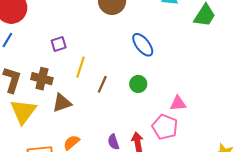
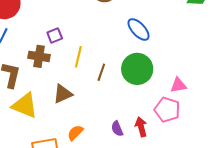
brown cross: (42, 79) -> (39, 56), moved
green circle: (138, 84) -> (137, 69), size x1.8
yellow triangle: (23, 111) -> (25, 105), turned -40

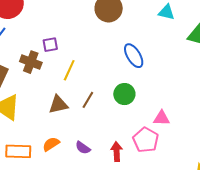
green circle: (137, 69) -> (124, 94), size x0.7
brown line: (101, 72) -> (88, 100), moved
brown triangle: (63, 94) -> (58, 105), moved
purple semicircle: (117, 129) -> (83, 148), moved, turned -42

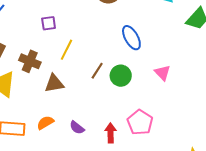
brown cross: (31, 62) -> (30, 61), moved
brown line: (88, 100) -> (97, 71), moved
pink triangle: (162, 118) -> (162, 73), moved, turned 42

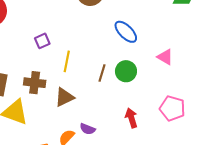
pink pentagon: (140, 122) -> (172, 108), moved
purple semicircle: (77, 128) -> (88, 129), moved
red arrow: (111, 133) -> (131, 118), moved

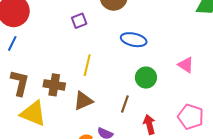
blue ellipse: (126, 32) -> (134, 40), moved, turned -35
purple square: (42, 41) -> (79, 21), moved
brown line: (102, 73) -> (125, 104), moved

